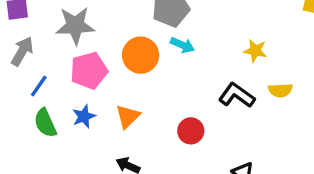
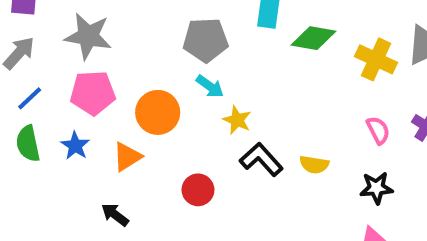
yellow star: (255, 51) -> (237, 120), moved
orange circle: (141, 55) -> (158, 112), moved
blue star: (84, 116) -> (75, 146), turned -30

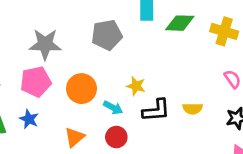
gray star: (88, 36) -> (45, 44), moved
cyan arrow: (210, 86) -> (113, 108), moved
orange triangle: (127, 157) -> (74, 137), moved
black L-shape: (261, 159) -> (156, 110), turned 136

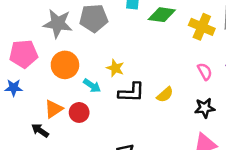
gray star: (45, 44) -> (58, 24), moved
yellow semicircle: (193, 109) -> (165, 95), turned -48
blue star: (29, 119) -> (14, 88), turned -30
red circle: (116, 137) -> (79, 112), moved

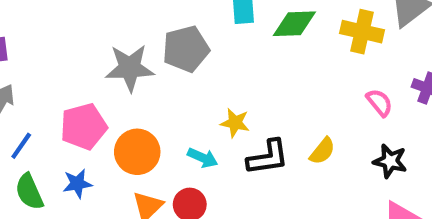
orange circle: (65, 65) -> (137, 152), moved
black star: (205, 108) -> (390, 161), turned 30

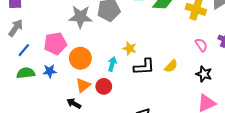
cyan arrow: (203, 158) -> (112, 64), turned -104
green semicircle: (29, 192) -> (26, 73), turned 102

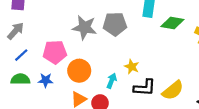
yellow semicircle: (171, 66) -> (173, 90), size x1.5

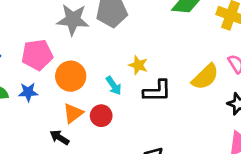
cyan arrow: (112, 81) -> (114, 86), turned 128
yellow semicircle: (173, 90) -> (205, 77), moved

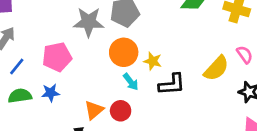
orange circle: (71, 76) -> (124, 52), moved

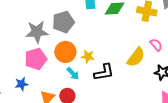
pink pentagon: (57, 57) -> (36, 59), moved
blue star: (51, 93) -> (21, 84), moved

